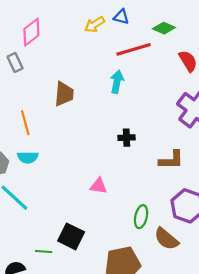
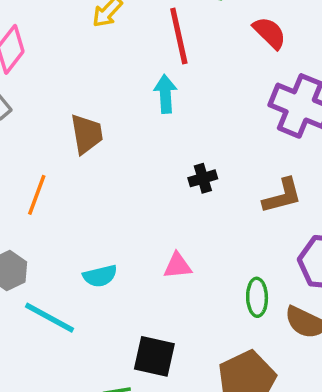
red line: (134, 49) -> (179, 36), turned -72
orange line: (25, 123) -> (37, 195), turned 50
cyan semicircle: (28, 157) -> (100, 276), moved

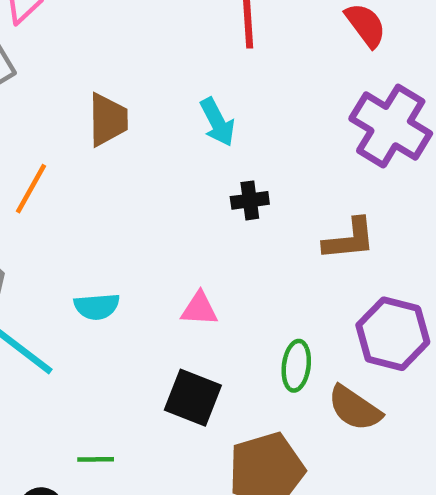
cyan arrow: (165, 94) -> (217, 122), moved, turned 147
black square: (154, 356) -> (193, 398), moved

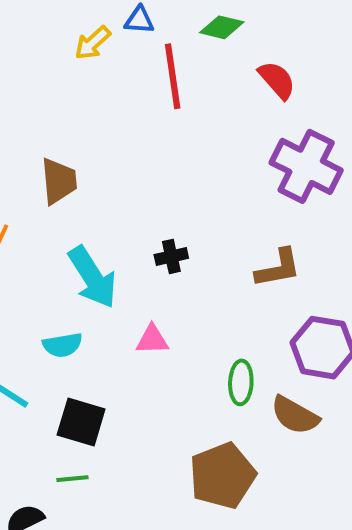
cyan arrow: (217, 122) -> (92, 277), moved, size x1.5
black cross: (250, 200) -> (171, 256), moved
black square: (193, 398) -> (81, 422), moved

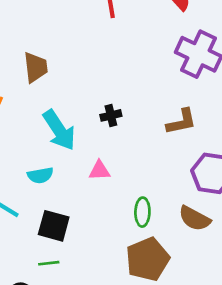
green ellipse: (241, 382) -> (142, 212), moved

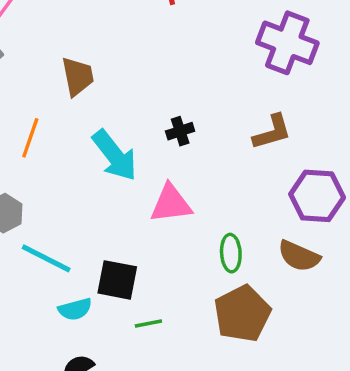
pink triangle: (99, 171) -> (171, 204), size x1.5
cyan semicircle: (40, 175) -> (75, 309), moved
green line: (49, 263) -> (148, 323), moved

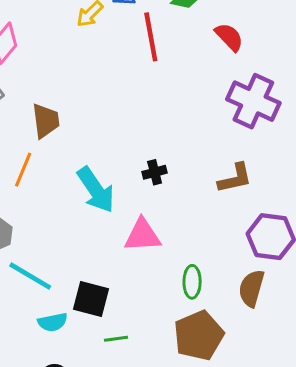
brown trapezoid: (78, 76) -> (46, 121), moved
brown semicircle: (299, 256) -> (251, 288), turned 78

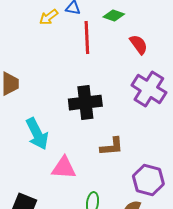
black cross: (155, 172) -> (85, 103), moved, size x2.0
brown L-shape: (235, 178) -> (112, 147), moved

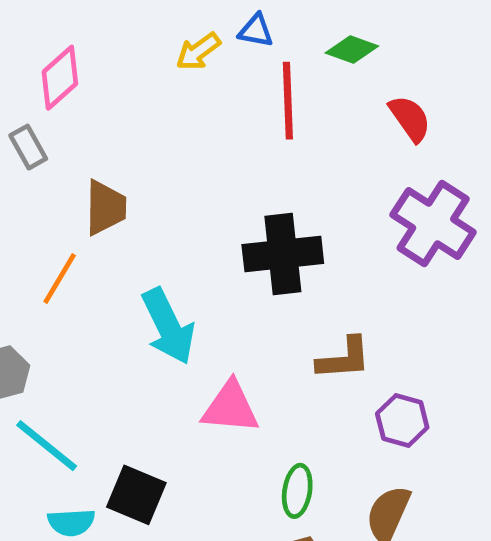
purple hexagon: (148, 180) -> (402, 420), moved, size x0.7

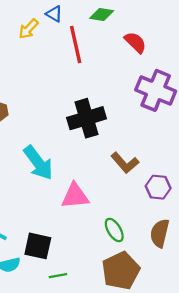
blue triangle: (256, 31) -> (54, 14), turned 30
brown L-shape: (344, 359) -> (125, 163), turned 64
green ellipse: (297, 491) -> (114, 230), turned -30

